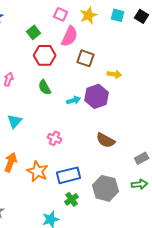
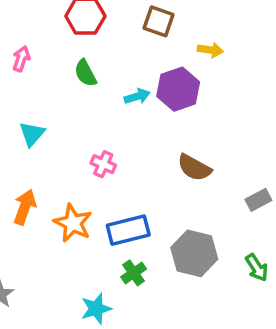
green arrow: (140, 184) -> (257, 268), moved, turned 63

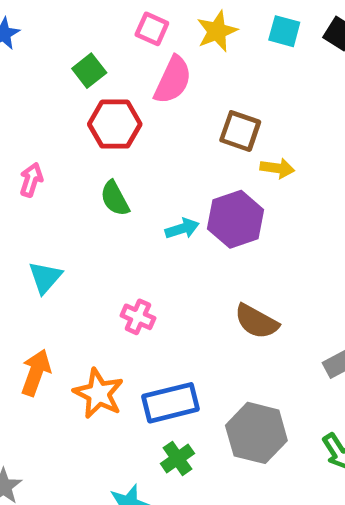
brown square: (159, 21) -> (240, 131), moved

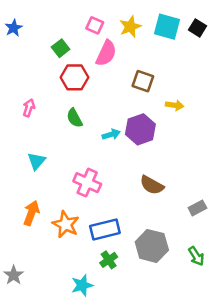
cyan square: (284, 31) -> (167, 27), size x1.5
yellow arrow: (277, 168) -> (175, 105), moved
pink cross: (138, 317) -> (87, 183), size x1.5

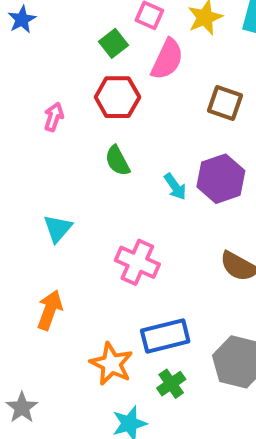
green square: (61, 48) -> (113, 43), moved
pink arrow: (29, 108) -> (54, 117), moved
cyan arrow: (111, 134) -> (175, 187), turned 72
orange star: (66, 224) -> (111, 364), moved

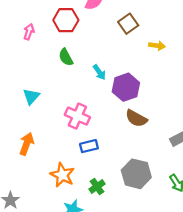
brown square: (225, 103) -> (128, 24), turned 36
purple hexagon: (221, 179) -> (126, 87), moved
blue rectangle: (165, 336) -> (89, 146), moved, size x0.7

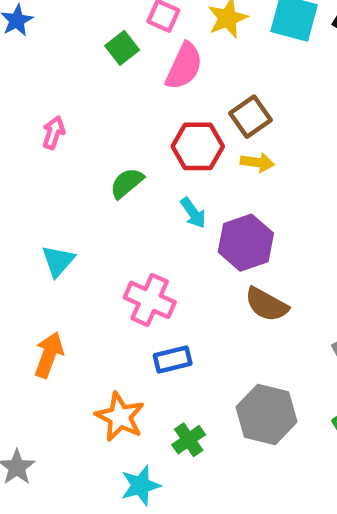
red hexagon: (66, 20) -> (198, 146), moved
yellow arrow: (157, 46) -> (257, 162), moved
green semicircle: (66, 57) -> (127, 183), turned 78

